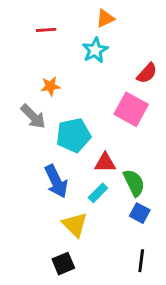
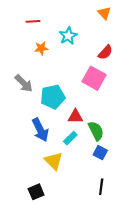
orange triangle: (105, 18) -> (104, 13), moved, turned -48
orange star: (50, 86) -> (41, 48), moved
black square: (63, 264) -> (36, 192), moved

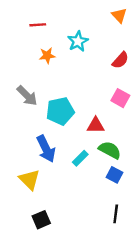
pink square: (94, 78) -> (120, 98), moved, size x0.7
red triangle: (75, 116) -> (96, 125), moved
green semicircle: (96, 131) -> (110, 150), turned -36
yellow triangle: (54, 161) -> (29, 180), moved

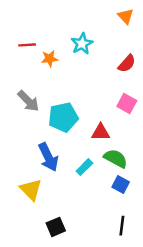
red line: (38, 25) -> (27, 45), moved
black square: (41, 220) -> (56, 227), moved

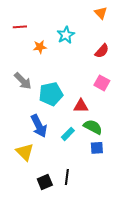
red line: (27, 45) -> (20, 27), moved
blue square: (121, 185) -> (97, 148), turned -32
black line: (122, 226) -> (67, 177), moved

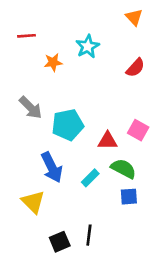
pink square: (102, 83) -> (138, 130), moved

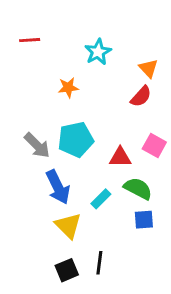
orange triangle: (134, 17) -> (148, 68), moved
orange star: (53, 62) -> (68, 88), moved
red semicircle: (135, 68) -> (141, 96), moved
gray arrow: (31, 108) -> (37, 145), moved
yellow triangle: (33, 202) -> (68, 226), moved

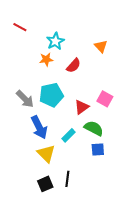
red line: (30, 40) -> (20, 27), turned 32
cyan star: (98, 52) -> (55, 41), moved
red semicircle: (141, 96) -> (74, 66), moved
red triangle: (120, 157) -> (82, 107), turned -35

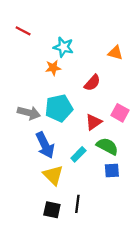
cyan star: (55, 41) -> (63, 47), turned -30
orange triangle: (101, 46) -> (115, 53), turned -32
red semicircle: (74, 66) -> (92, 83), moved
gray arrow: (25, 99) -> (29, 113), turned -30
black square: (45, 184) -> (52, 210), turned 35

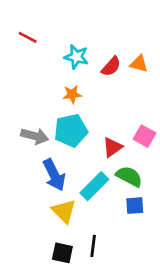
orange star: (53, 68) -> (72, 94), moved
red semicircle: (92, 83) -> (111, 67), moved
cyan rectangle: (78, 154) -> (94, 186), size x1.5

